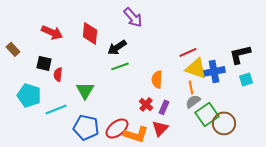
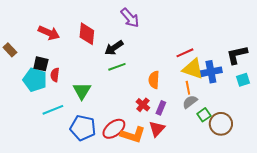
cyan pentagon: (29, 95) -> (35, 80), moved
green square: (207, 114) -> (204, 115), size x0.6

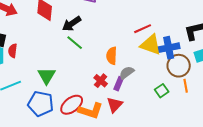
green line: (117, 67) -> (75, 43), turned 60
orange line: (188, 88) -> (186, 86), moved
green triangle: (82, 91) -> (47, 76), moved
gray semicircle: (190, 102) -> (127, 73), moved
brown circle: (221, 124) -> (179, 66), moved

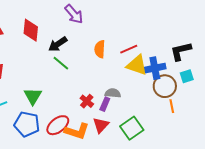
orange semicircle: (112, 56) -> (100, 49), moved
gray semicircle: (127, 73) -> (113, 93), turned 42
green square: (162, 91) -> (132, 128), moved, size x1.6

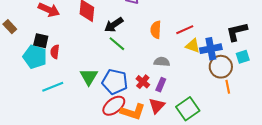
yellow triangle: (137, 65) -> (193, 46), size x0.7
gray semicircle: (113, 93) -> (162, 62), moved
blue pentagon: (27, 124) -> (115, 82), moved

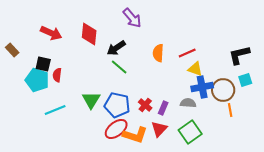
blue cross: (211, 49) -> (202, 87), moved
gray semicircle: (162, 62) -> (188, 103), moved

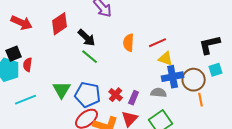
red diamond: (89, 34) -> (60, 24), turned 50
black arrow: (116, 48) -> (87, 38), turned -102
black square: (43, 64) -> (14, 54), turned -35

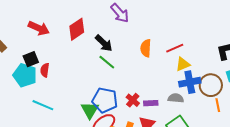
yellow triangle: (166, 59) -> (183, 64), turned -42
green triangle: (62, 90) -> (90, 110), moved
purple rectangle: (134, 98) -> (151, 103), turned 64
cyan line: (26, 100) -> (43, 105), turned 45

